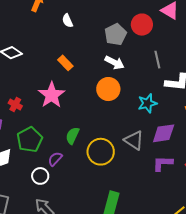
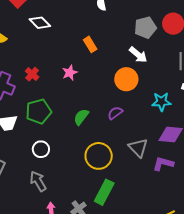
pink star: (52, 95) -> (70, 73), size x0.6
gray triangle: (134, 140) -> (138, 148), moved
yellow circle: (101, 152) -> (99, 156), moved
purple semicircle: (55, 159) -> (115, 113), moved

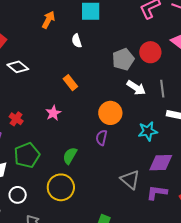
white arrow: (138, 55) -> (136, 88), moved
purple semicircle: (115, 113) -> (102, 138), moved, turned -35
white circle: (41, 149) -> (18, 195), moved
yellow circle: (99, 156) -> (61, 187), moved

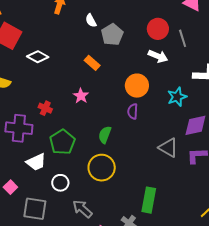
red circle: (150, 52) -> (158, 29), moved
gray pentagon: (123, 59) -> (112, 35), moved
gray line: (162, 89) -> (183, 38), moved

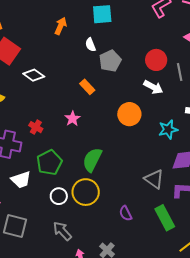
purple semicircle: (133, 111) -> (126, 213), moved, turned -35
green semicircle: (105, 135) -> (92, 160), size x1.4
white circle: (60, 183) -> (59, 196), moved
green rectangle: (149, 200) -> (165, 218), moved, turned -45

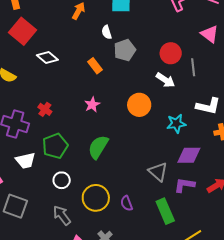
orange rectangle: (87, 87) -> (95, 66), moved
pink star: (73, 119) -> (92, 105), moved
yellow circle: (86, 192) -> (96, 198), moved

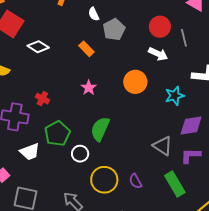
white circle: (62, 180) -> (80, 154), moved

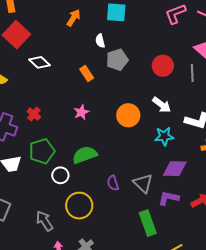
gray line: (184, 38) -> (192, 73), moved
white arrow: (158, 54) -> (162, 105), moved
green semicircle: (100, 129) -> (85, 155), turned 35
purple semicircle: (135, 181) -> (113, 183), moved

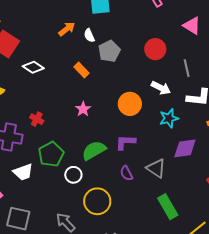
orange arrow: (73, 18) -> (67, 29), moved, turned 30
gray line: (192, 73) -> (187, 68), moved
purple L-shape: (169, 198) -> (125, 142), moved

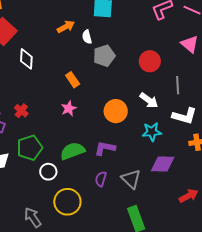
white diamond: (33, 67) -> (26, 59), turned 50
orange rectangle: (82, 70) -> (73, 80), moved
purple semicircle: (126, 173) -> (101, 179), turned 35

